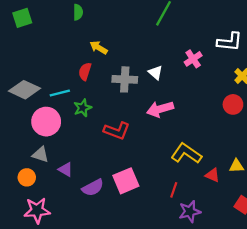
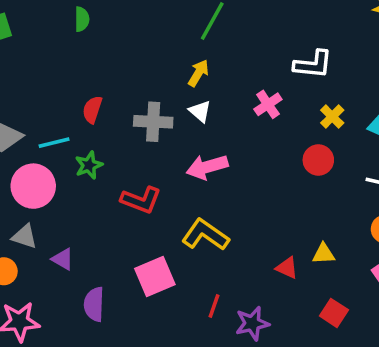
yellow arrow: (99, 47) -> (198, 73), moved, turned 90
pink cross: (193, 59) -> (268, 104), moved
yellow L-shape: (186, 153) -> (205, 235), moved
purple semicircle: (93, 188) -> (94, 304), moved, turned 120
red line: (174, 190) -> (214, 306), moved

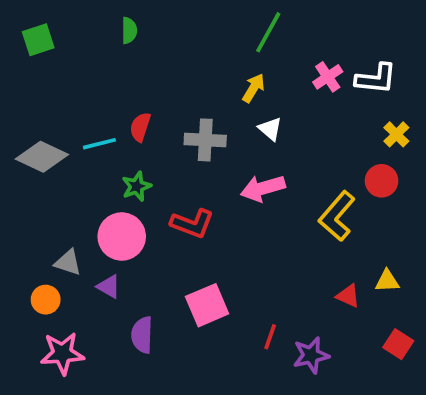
pink cross: (268, 104) -> (328, 77), moved
white triangle: (200, 111) -> (270, 129), moved
cyan line: (54, 143) -> (99, 144), moved
pink circle: (33, 186) -> (122, 236), moved
yellow L-shape: (205, 235) -> (337, 216), moved, turned -84

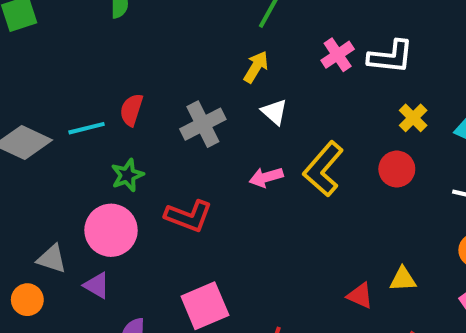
gray cross: (205, 140) -> (203, 124), turned -30
pink arrow: (263, 188) -> (266, 177), size x0.7
yellow L-shape: (337, 216) -> (323, 169), moved

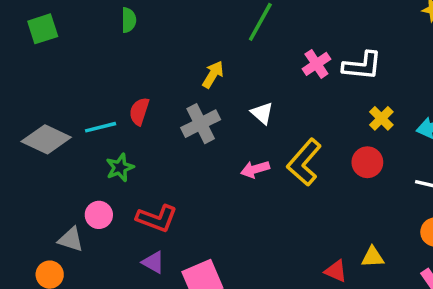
yellow arrow: (256, 67) -> (213, 74), moved
green star: (127, 175) -> (120, 168), moved
red L-shape: (189, 216) -> (157, 218), moved
pink circle: (111, 230) -> (99, 215), moved, size x0.6
purple triangle: (97, 285) -> (153, 262), moved

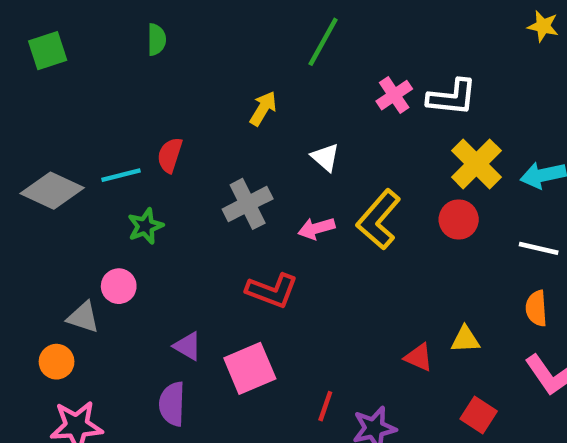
yellow cross: (381, 118) -> (476, 164), size x1.6
gray cross: (201, 124) -> (248, 204), moved
red L-shape: (157, 218) -> (272, 291), moved

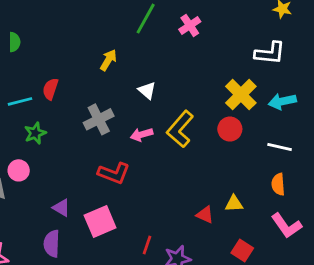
green semicircle: (156, 40) -> (14, 42), moved
pink cross: (394, 95) -> (190, 25), moved
white L-shape: (452, 97) -> (270, 53), moved

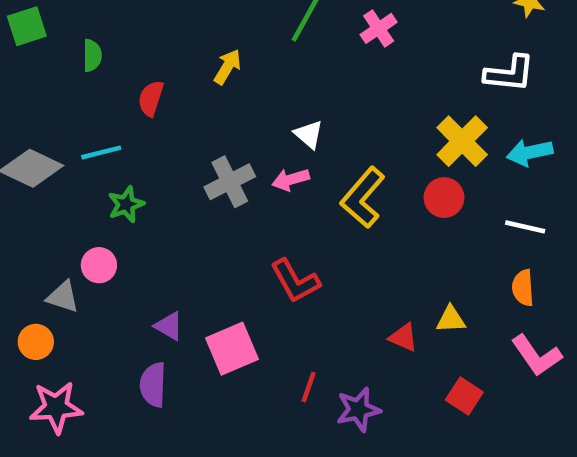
yellow arrow: (108, 60) -> (227, 67), moved
red semicircle: (50, 89) -> (151, 98), moved
pink arrow: (141, 135) -> (291, 180), moved
red L-shape: (114, 173) -> (295, 281), moved, turned 40

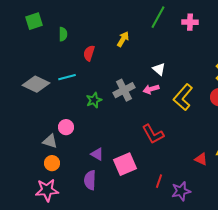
pink cross: (379, 28) -> (190, 22), turned 35
green star: (126, 204) -> (94, 100), moved
orange circle: (36, 342) -> (52, 163), moved

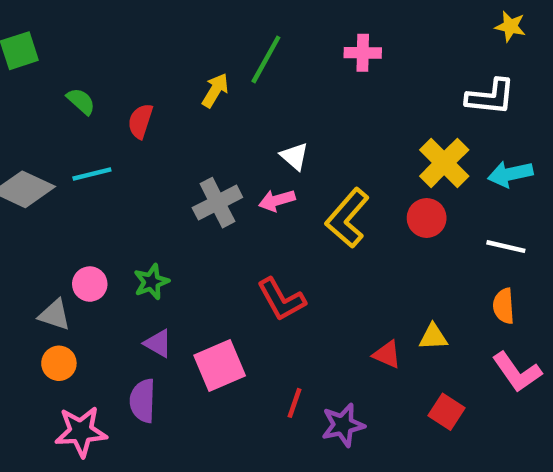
green line: (158, 17) -> (266, 59), moved
green semicircle: (63, 34) -> (81, 101), moved, turned -48
green star: (94, 100) -> (151, 282), moved
pink star: (47, 190) -> (81, 432), moved

